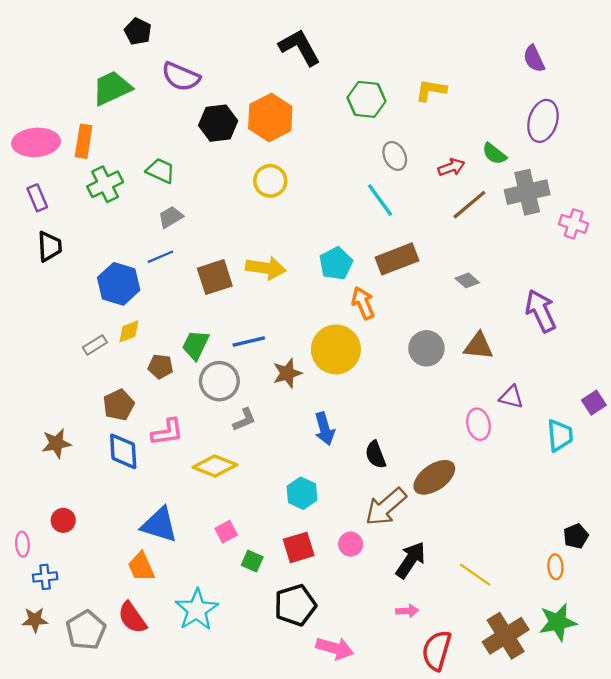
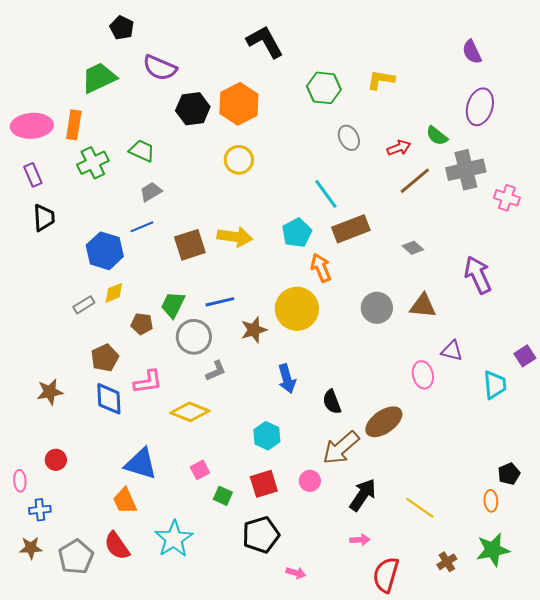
cyan line: (380, 200) -> (326, 194), moved
brown cross: (506, 636) -> (447, 562), size x0.5
pink arrow: (335, 648) -> (296, 573), size x0.6

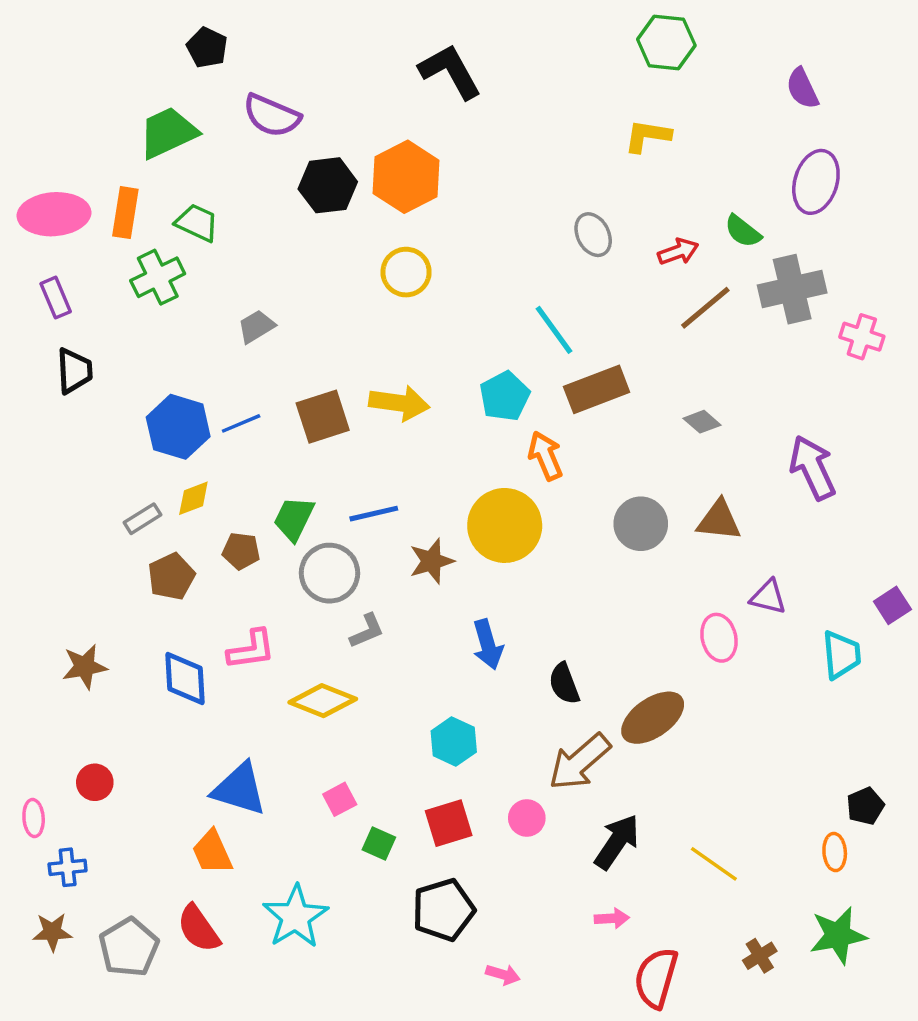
green hexagon: (324, 88) -> (666, 42), moved
green trapezoid: (142, 151) -> (197, 223), moved
blue line: (142, 227) -> (241, 423), moved
brown pentagon: (105, 358) -> (171, 576), moved

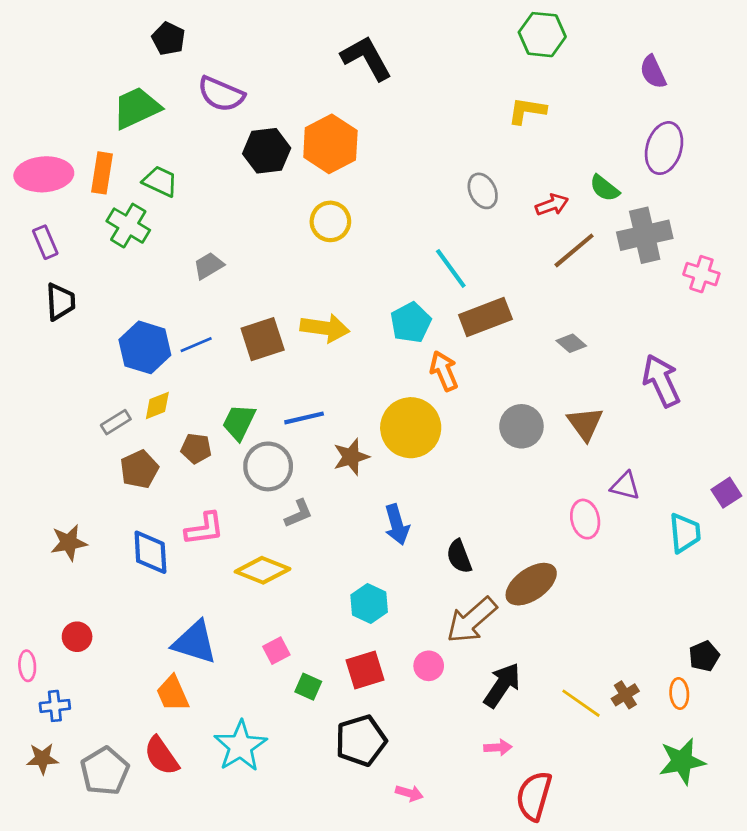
green cross: (158, 277) -> (128, 226), turned -33
brown triangle: (719, 520) -> (585, 424), turned 48
brown cross: (760, 956) -> (625, 695), moved

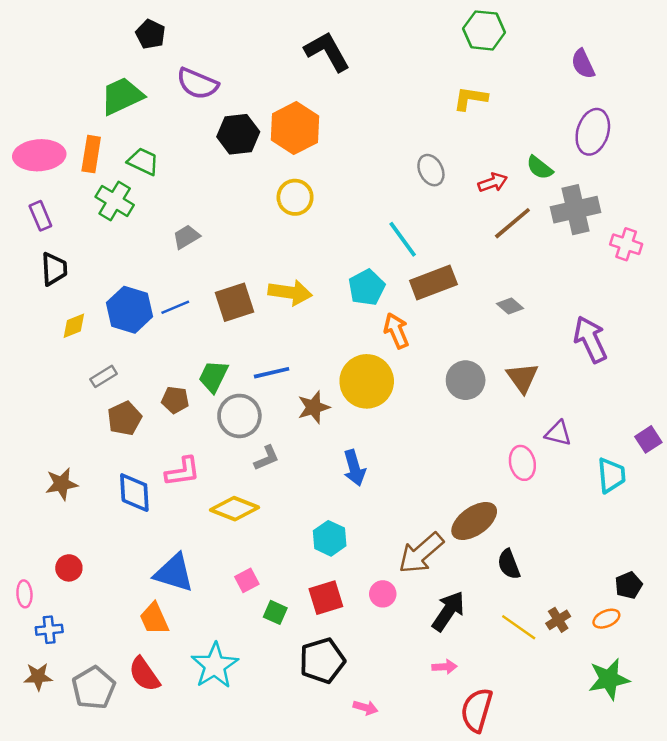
yellow diamond: (157, 406) -> (74, 326), moved
black semicircle: (459, 556) -> (509, 564), moved
orange ellipse: (679, 693) -> (606, 619), turned 70

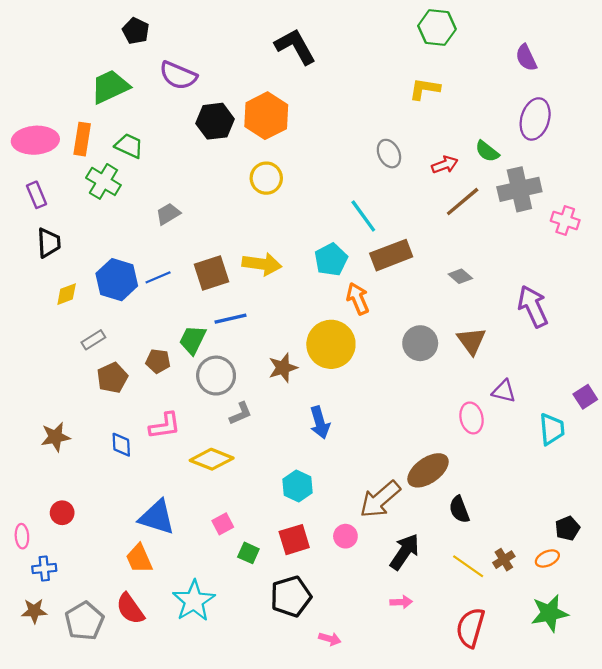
blue line: (272, 373) -> (231, 319), moved
blue diamond: (134, 493) -> (121, 445), size x0.7
red semicircle: (477, 710) -> (470, 628), moved

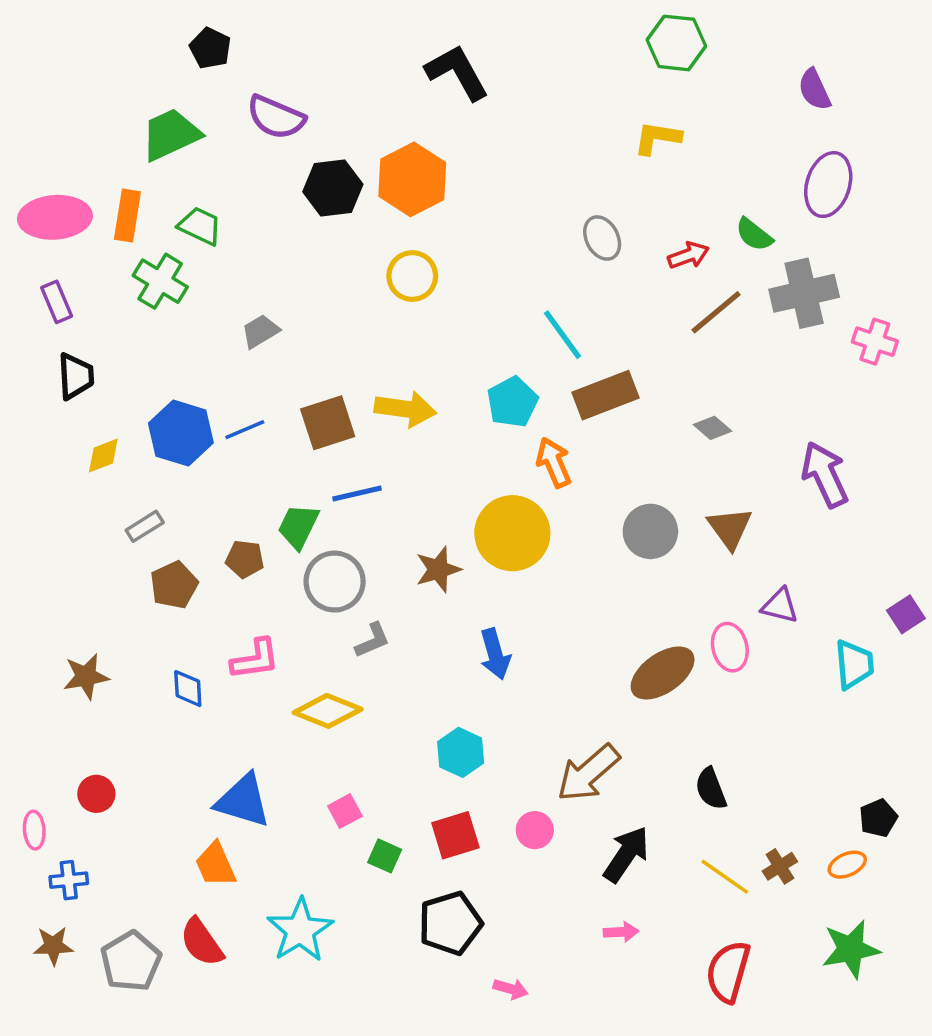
brown ellipse: (428, 470) -> (663, 673), moved

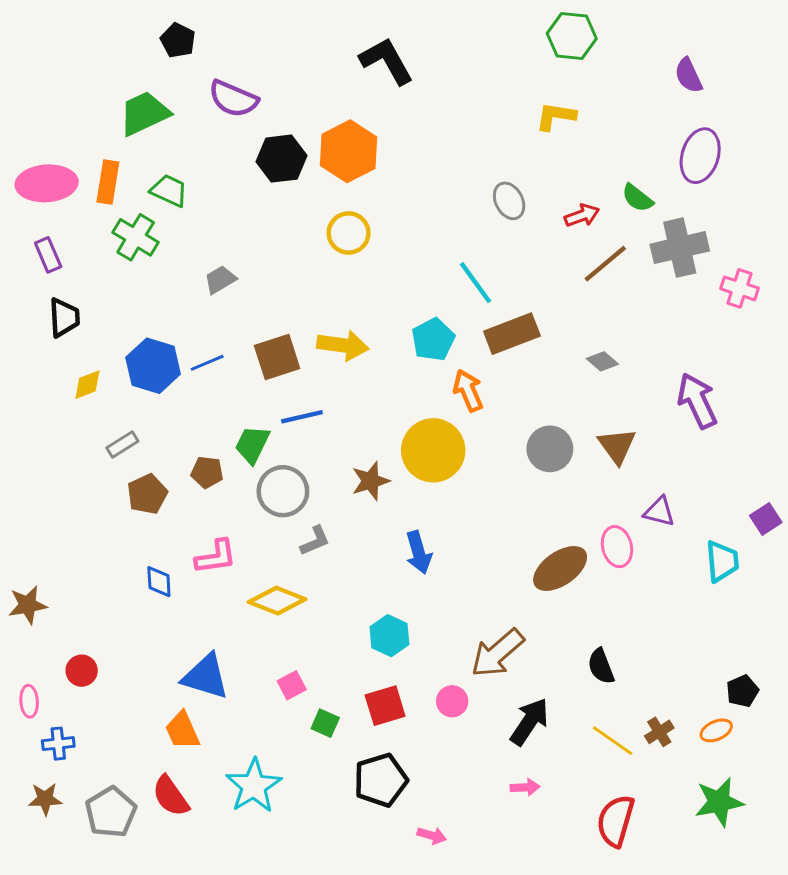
brown star: (86, 676) -> (28, 605), moved

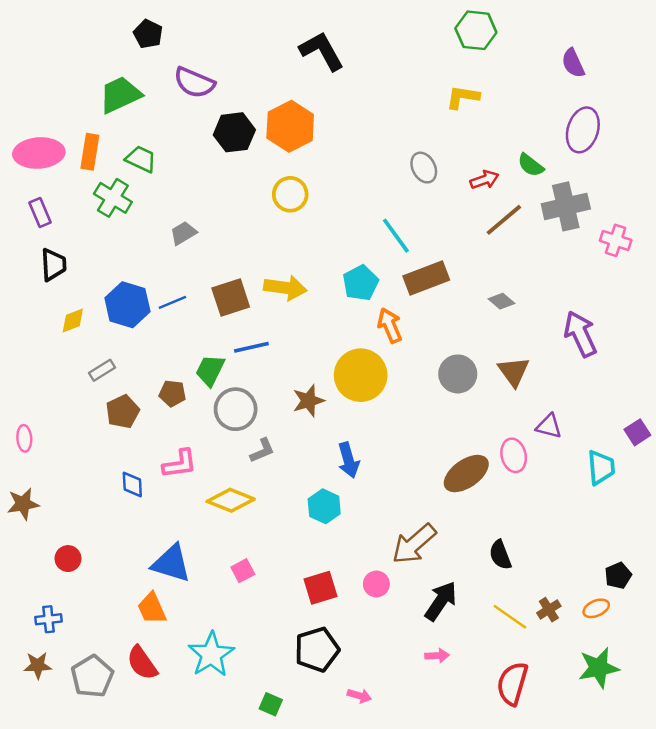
cyan hexagon: (389, 636) -> (324, 506), moved
pink ellipse: (29, 701) -> (24, 438), moved
green square: (325, 723) -> (271, 704), moved

